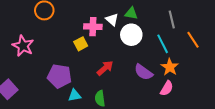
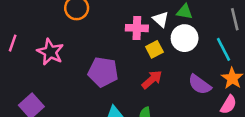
yellow square: (81, 44) -> (154, 49), moved
purple pentagon: (59, 76) -> (103, 72), moved

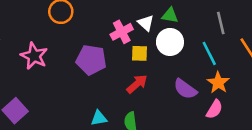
pink cross: (137, 28) -> (122, 32), turned -30
yellow square: (154, 49) -> (139, 53), turned 30
purple pentagon: (103, 72) -> (91, 60), moved

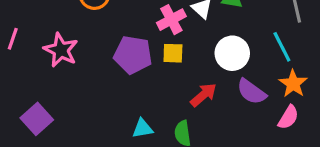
white circle: (170, 42) -> (232, 53), moved
yellow square: (139, 53) -> (173, 53), moved
red arrow: (137, 84) -> (203, 95), moved

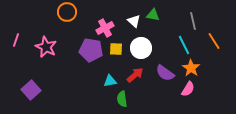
pink cross: (171, 20) -> (105, 28), moved
white circle: (232, 53) -> (141, 48), moved
cyan triangle: (143, 129) -> (110, 81), moved

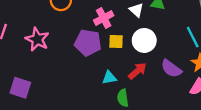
purple square: (31, 90) -> (20, 88), turned -30

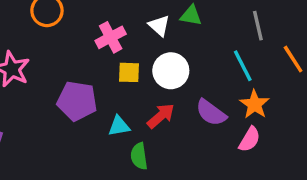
purple pentagon: (88, 43) -> (77, 101), moved

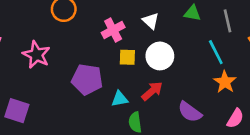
green triangle: (191, 16) -> (192, 13), moved
purple semicircle: (211, 113) -> (190, 112), moved
pink semicircle: (250, 139) -> (235, 118), moved

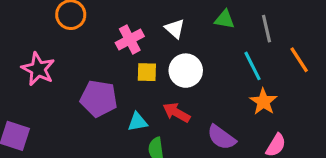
red arrow: (152, 91) -> (176, 113), turned -110

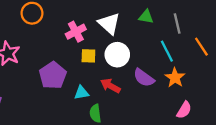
white triangle: (175, 29) -> (109, 24), size x1.5
purple pentagon: (99, 99) -> (53, 75), turned 30
purple semicircle: (221, 137) -> (144, 78), moved

